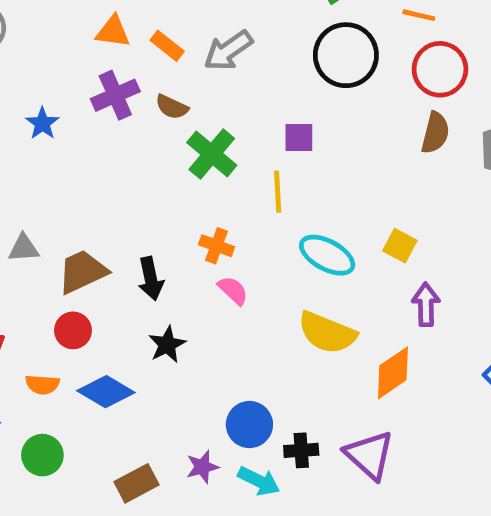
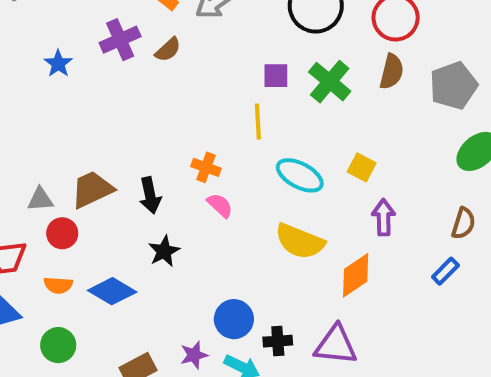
brown semicircle: (172, 107) -> (168, 50), turned -68
green cross: (212, 154) -> (330, 82), moved
gray triangle: (24, 248) -> (40, 199), moved
red circle: (73, 330) -> (62, 233), moved
purple triangle: (369, 455) -> (336, 345), turned -36

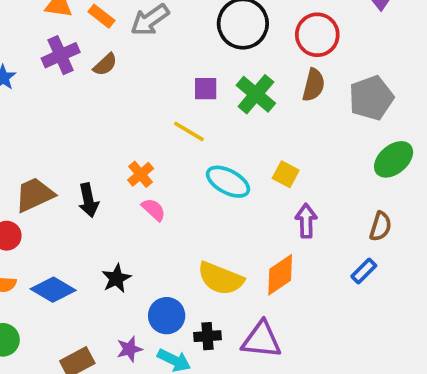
yellow line: (258, 121) -> (189, 131), turned -56
orange cross: (206, 167) -> (141, 174), turned 30
yellow semicircle: (300, 241) -> (221, 278), moved
black star: (164, 251) -> (116, 278), moved

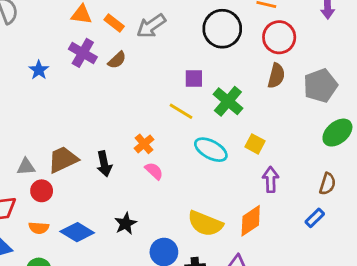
purple cross: (61, 55) -> (83, 53), turned -36
green cross: (256, 94) -> (228, 101), moved

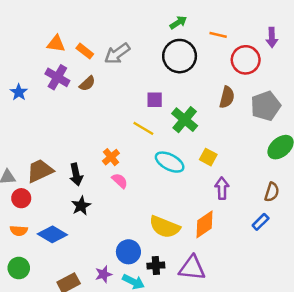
red circle: (279, 37) -> (246, 60), moved
black star: (126, 224) -> (81, 206), moved

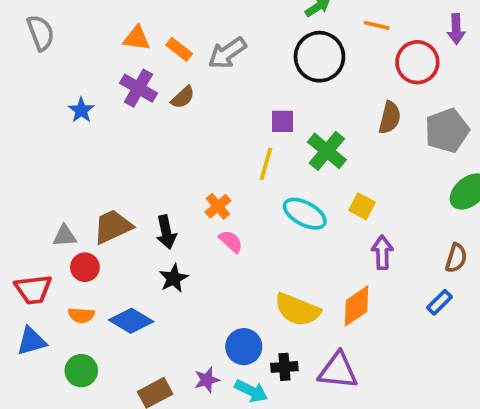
yellow line: (143, 128) -> (266, 164), turned 75

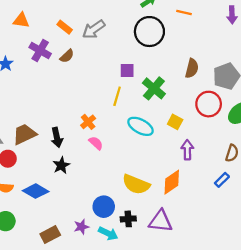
orange triangle: (137, 38) -> (21, 20), moved
red circle: (417, 62) -> (209, 104), moved

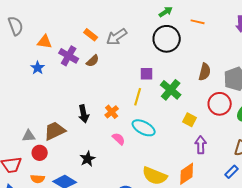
orange triangle: (21, 20) -> (45, 42), moved
orange cross: (88, 122) -> (112, 112), moved
cyan ellipse: (141, 126) -> (144, 128), moved
black arrow: (57, 137) -> (84, 114), moved

